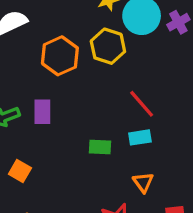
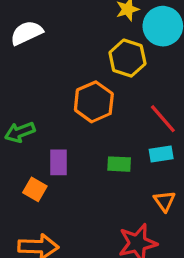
orange hexagon: (60, 56) -> (94, 102), moved
purple rectangle: (42, 112) -> (58, 162), moved

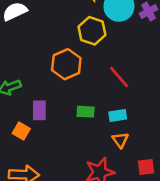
cyan rectangle: (161, 154) -> (118, 116), moved

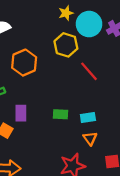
orange hexagon: (66, 64) -> (24, 63), moved
red line: (119, 77) -> (89, 71), moved

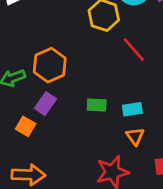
orange hexagon: (24, 63) -> (50, 65), moved
purple rectangle: (21, 113) -> (45, 104), turned 35

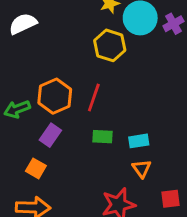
red line: (134, 49) -> (94, 98), moved, turned 60
orange square: (26, 126) -> (36, 168), moved

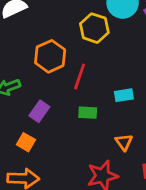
orange hexagon: (55, 96) -> (50, 56), moved
cyan rectangle: (139, 141) -> (124, 95), moved

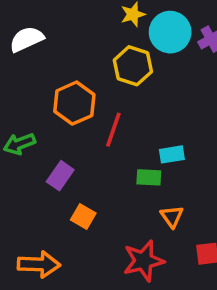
green rectangle: (88, 113) -> (149, 177), moved
orange square: (26, 142) -> (83, 216), moved

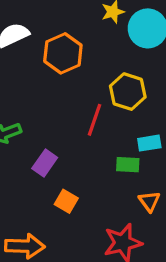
yellow hexagon: (133, 66) -> (128, 92), moved
orange hexagon: (74, 103) -> (63, 53), moved

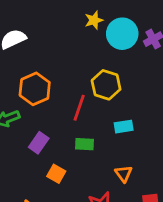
orange hexagon: (63, 53) -> (35, 89), moved
green rectangle: (128, 165) -> (85, 144), moved

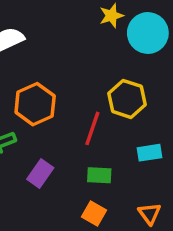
orange square: (56, 174) -> (94, 213), moved

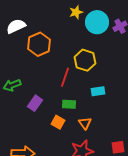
orange hexagon: (35, 104) -> (39, 44), moved
orange square: (94, 213) -> (58, 122), moved
orange triangle: (150, 213) -> (85, 123), moved

